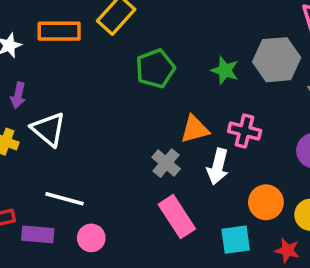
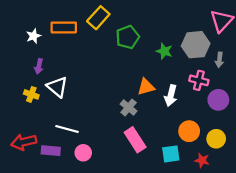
green pentagon: (155, 69) -> (128, 37), moved
pink cross: (245, 131) -> (199, 80), moved
white arrow: (218, 167) -> (171, 96), moved

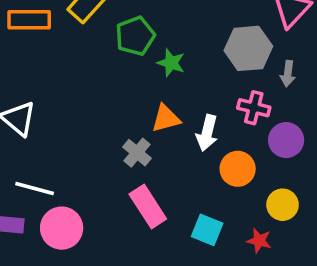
green star: (164, 51) -> (171, 63), moved
orange circle: (189, 131) -> (238, 169), moved
pink circle: (83, 153) -> (62, 228), size x1.5
cyan square: (171, 154) -> (207, 230), turned 30

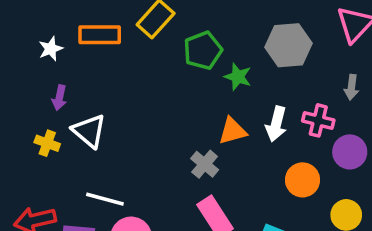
gray hexagon: (248, 48) -> (289, 45), moved
white arrow: (207, 133) -> (276, 124), moved

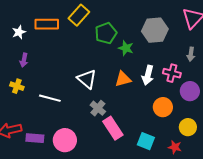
white triangle: (89, 131) -> (87, 79), moved
gray cross: (205, 164) -> (98, 108), moved
white line: (105, 199) -> (50, 98), moved

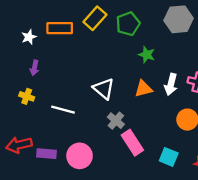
gray hexagon: (155, 30) -> (179, 19), moved
green pentagon: (106, 33) -> (128, 24), moved

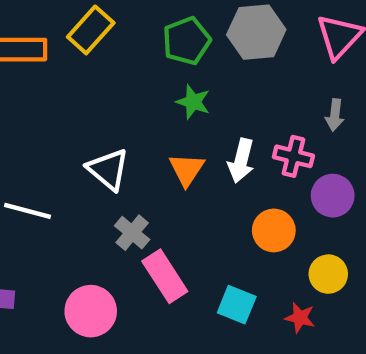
green pentagon: (128, 24) -> (187, 41), moved
orange triangle: (143, 89) -> (187, 169), turned -42
pink circle: (80, 156) -> (91, 311), moved

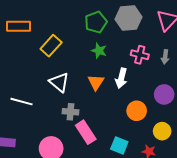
yellow rectangle: (91, 30) -> (51, 46), moved
pink cross: (293, 156) -> (140, 55), moved
gray cross: (132, 233) -> (70, 112), turned -35

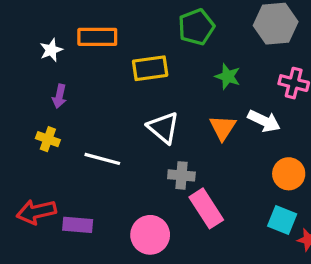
green pentagon: (96, 22) -> (196, 27), moved
yellow rectangle: (51, 46) -> (150, 68), turned 40
white arrow: (121, 78) -> (264, 121), turned -78
cyan square: (119, 145) -> (282, 220), moved

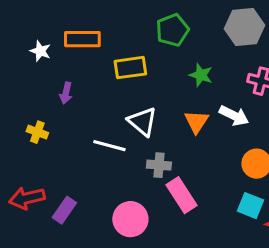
white star: (51, 50) -> (40, 51), turned -30
purple arrow: (59, 96) -> (66, 93), moved
white line: (102, 159) -> (109, 146), moved
purple rectangle: (78, 225) -> (64, 210), turned -60

